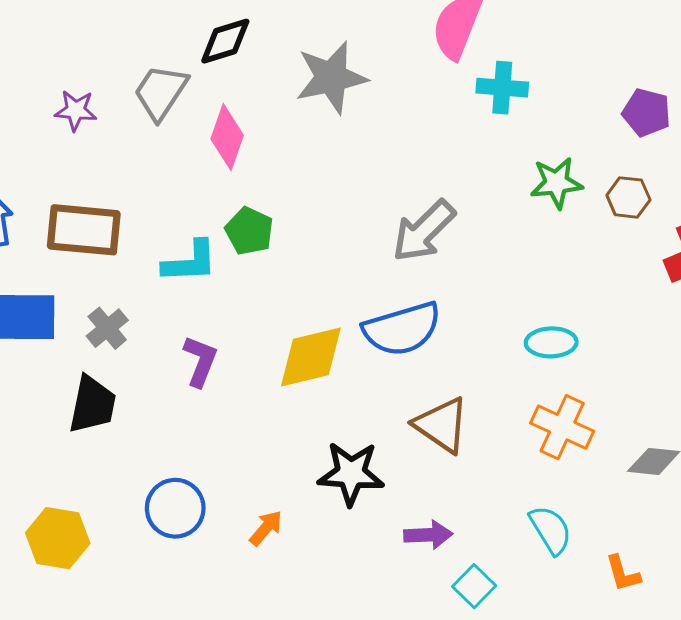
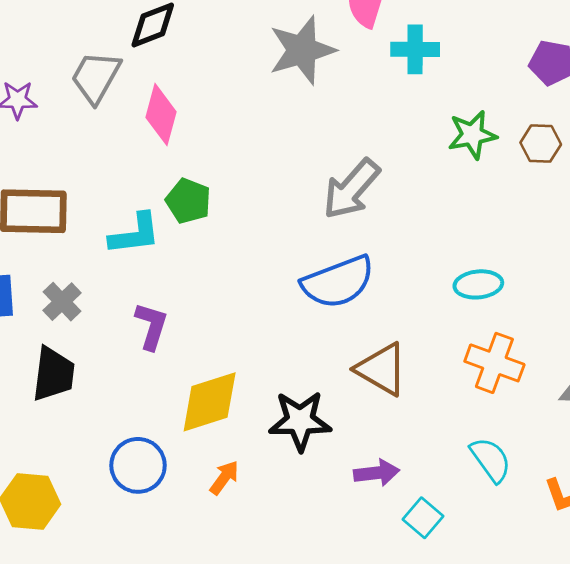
gray star: (331, 78) -> (302, 50), moved
yellow diamond: (311, 357) -> (210, 402), moved

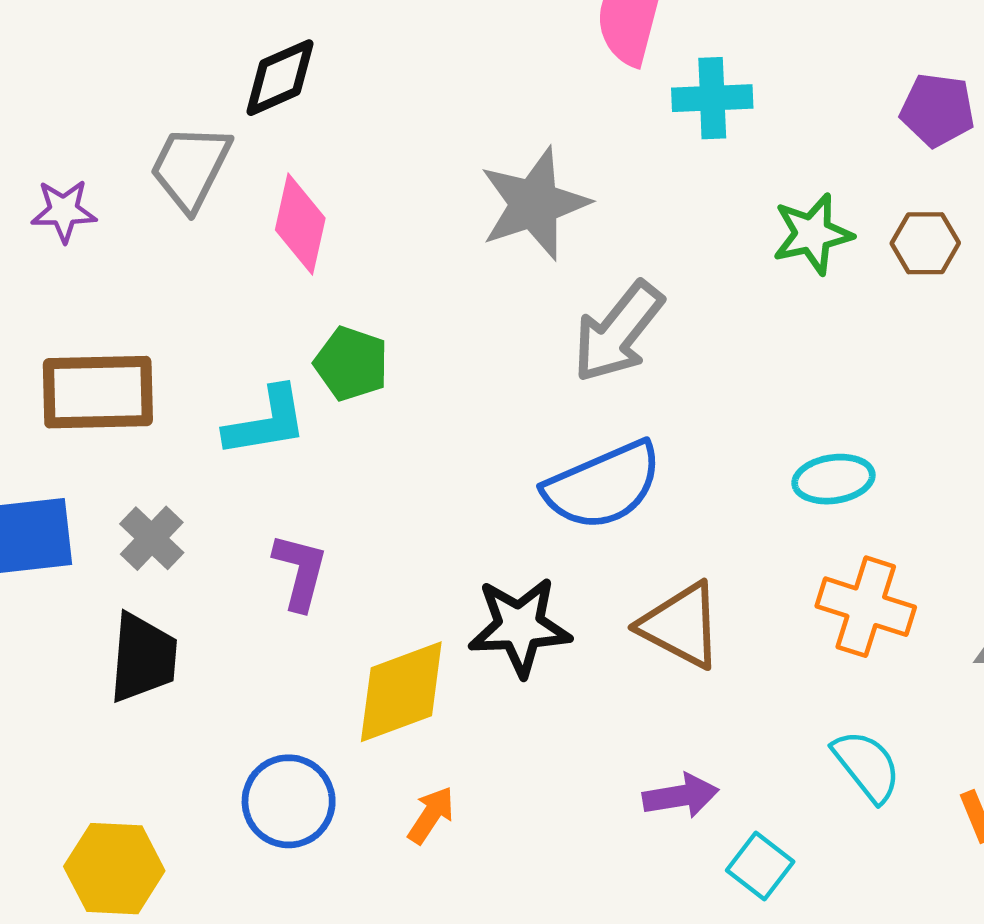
gray star: (302, 50) -> (534, 204), moved
black star: (300, 421) -> (520, 627), moved

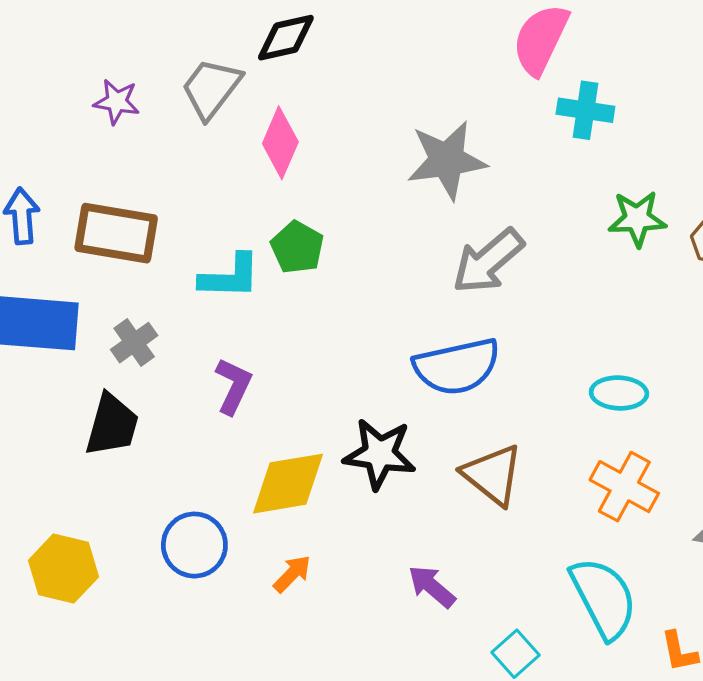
cyan semicircle: (867, 766) -> (604, 598), size x1.5
purple arrow: (681, 796) -> (432, 586), moved, turned -141

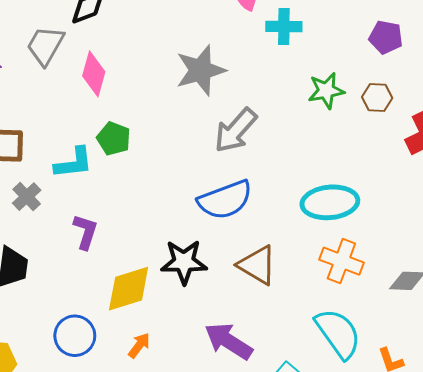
gray cross: (134, 343) -> (27, 197), moved
cyan ellipse: (619, 393) -> (330, 202), size x1.6
purple arrow: (432, 586) -> (229, 341), size x1.5

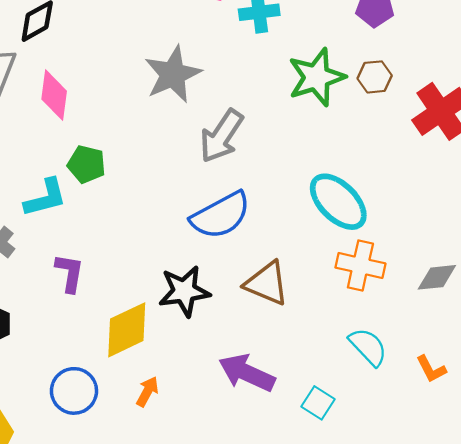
green star: (326, 91) -> (316, 77), size x1.4
cyan ellipse: (330, 202) -> (338, 202), turned 58
cyan semicircle: (338, 333) -> (368, 347), size x0.7

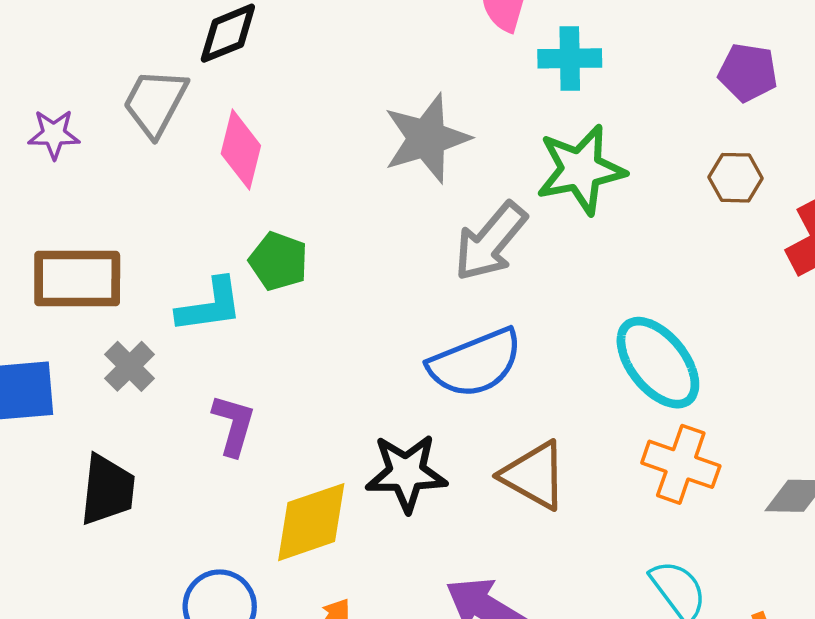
green star: (316, 77) -> (581, 170), moved

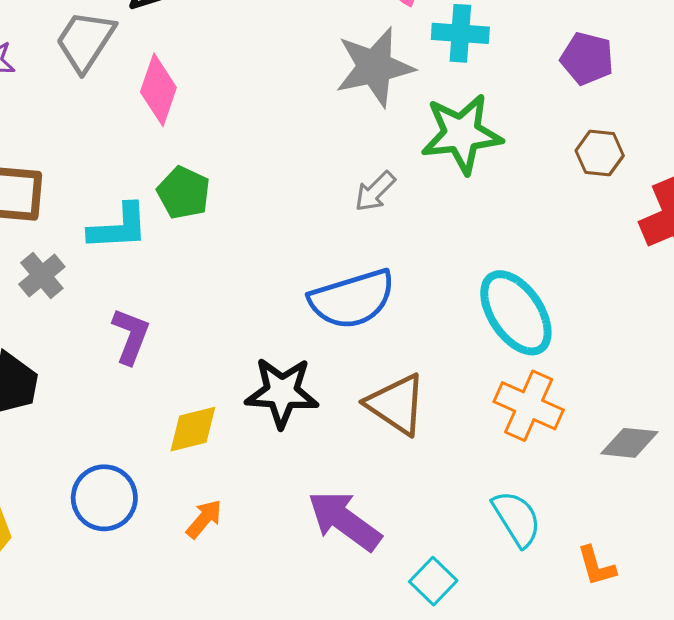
purple pentagon: (748, 72) -> (587, 58), moved
gray star: (427, 138) -> (375, 67), moved
gray arrow: (490, 242) -> (375, 191), size x0.6
yellow diamond: (311, 522) -> (193, 429), size x0.7

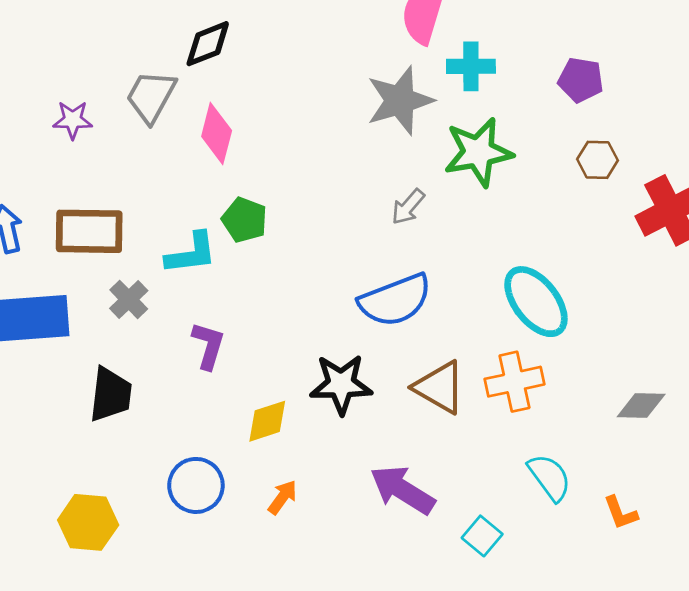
orange cross: (529, 406) -> (514, 382), moved, turned -32

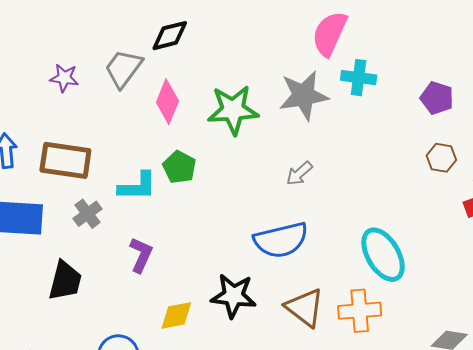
green star: (478, 152) -> (233, 110), moved

